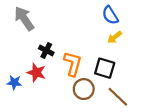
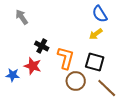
gray arrow: (24, 19) -> (22, 17), size x0.7
yellow arrow: (115, 37) -> (96, 34), moved

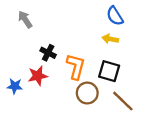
yellow arrow: (96, 34) -> (110, 39), turned 48
red star: (33, 66) -> (38, 76), turned -30

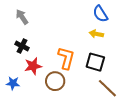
black cross: (48, 53) -> (22, 46), moved
blue star: (15, 86) -> (13, 83), moved
brown circle: (87, 93) -> (55, 81), moved

